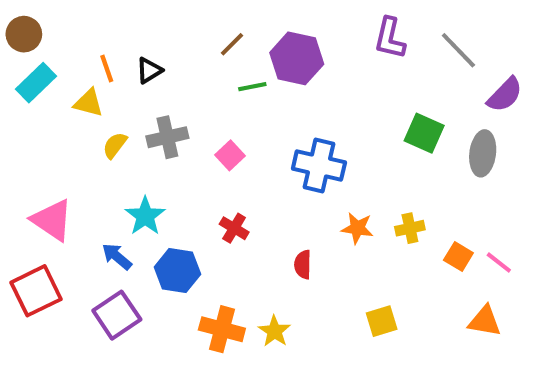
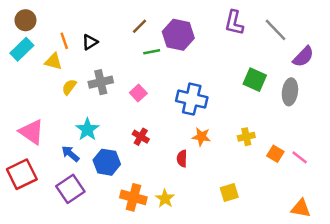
brown circle: (24, 34) -> (25, 20), moved
orange star: (357, 228) -> (201, 137), moved
orange triangle: (485, 321) -> (301, 208), moved

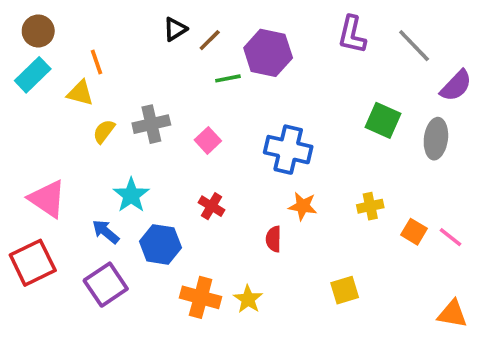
black triangle: (90, 42) -> (175, 29), moved

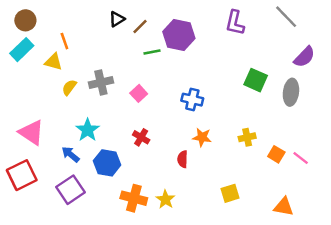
gray line: (414, 46) -> (286, 17), moved
blue cross: (288, 150) -> (192, 100), size x0.7
orange triangle: (452, 314) -> (284, 207), moved

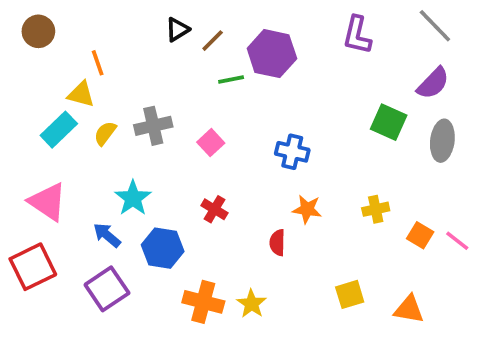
cyan rectangle: (22, 50) -> (59, 130), moved
purple semicircle: (304, 57) -> (433, 83), moved
orange triangle: (284, 207) -> (409, 309), moved

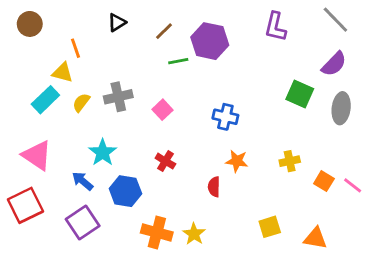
black triangle: (177, 29) -> (117, 23), moved

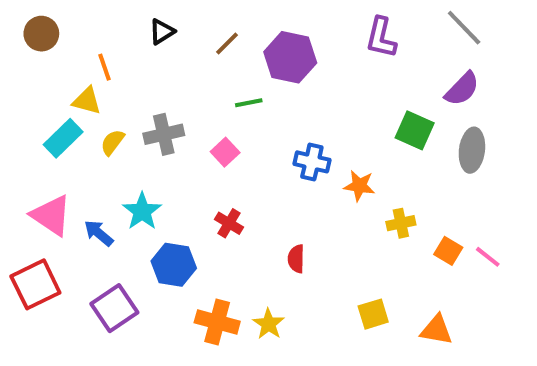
green line: (178, 61) -> (249, 103), moved
orange star: (237, 161) -> (359, 186), moved
blue arrow: (83, 181) -> (99, 233), moved

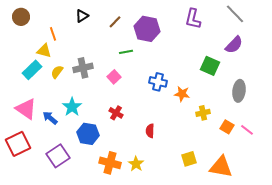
gray ellipse: (472, 150) -> (239, 91), moved
orange triangle: (436, 330) -> (221, 167), size x1.4

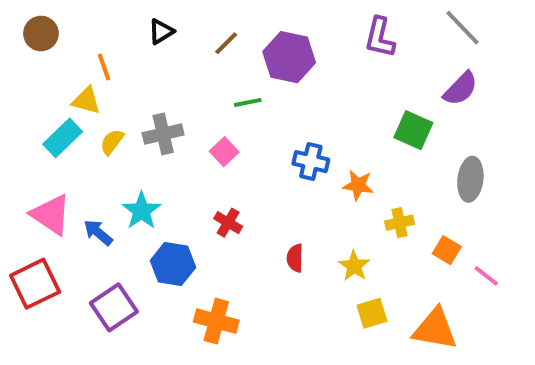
pink line: (247, 130) -> (486, 276), moved
yellow star: (136, 164) -> (354, 266), moved

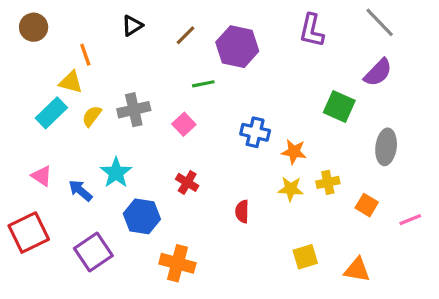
pink triangle: (51, 215) -> (42, 176), size x0.6
yellow star: (354, 266) -> (291, 189), moved, turned -30
pink line: (486, 276) -> (410, 220), moved, turned -60
orange triangle: (435, 329) -> (357, 270), size x0.7

